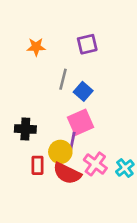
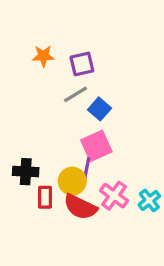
purple square: (87, 44) -> (82, 64), moved
gray line: (63, 79) -> (75, 94), turned 45
black cross: (25, 129) -> (26, 172), moved

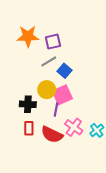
orange star: (43, 56) -> (28, 36), size x1.5
black cross: (26, 172) -> (28, 104), moved
yellow circle: (72, 181) -> (47, 90), moved

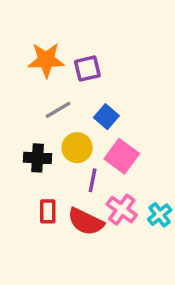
gray line: (49, 61) -> (58, 110), moved
pink square: (62, 95) -> (122, 156), moved, turned -30
black cross: (28, 104) -> (38, 158), moved

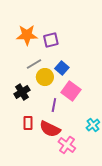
yellow circle: (77, 148) -> (45, 77), moved
black cross: (38, 158) -> (22, 92), turned -35
pink cross: (122, 210) -> (67, 145), moved

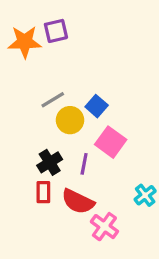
orange star: (27, 35) -> (25, 42), moved
purple square: (51, 40) -> (56, 31), moved
black cross: (22, 92) -> (50, 162), moved

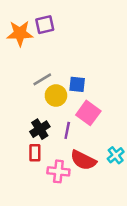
blue square: (97, 106) -> (77, 84), turned -35
red semicircle: (78, 201) -> (83, 160), moved
pink cross: (104, 227) -> (58, 171), moved, turned -30

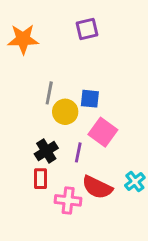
purple square: (45, 25) -> (87, 29), moved
gray line: (42, 79) -> (49, 93), turned -48

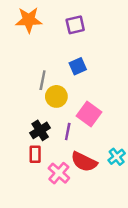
orange star: (23, 39) -> (29, 20), moved
blue square: (90, 99) -> (78, 66), moved, turned -30
pink cross: (68, 200) -> (59, 173), turned 35

